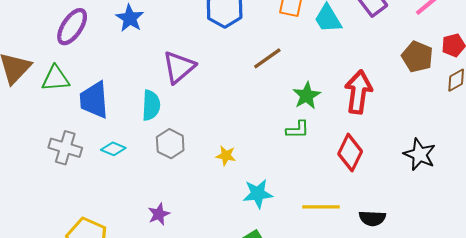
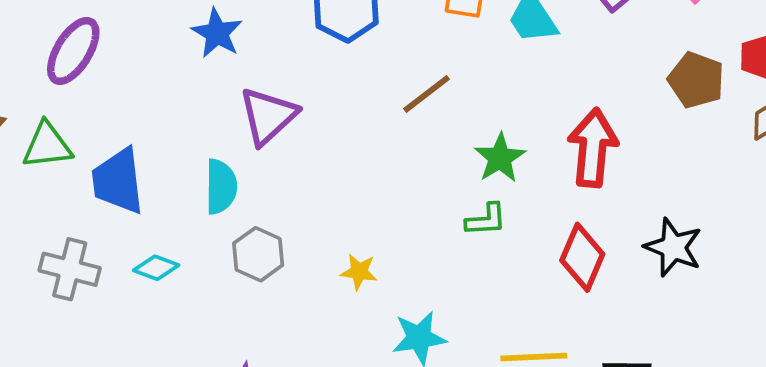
blue star: (130, 18) -> (217, 33), moved
black star: (420, 154) -> (673, 247), moved

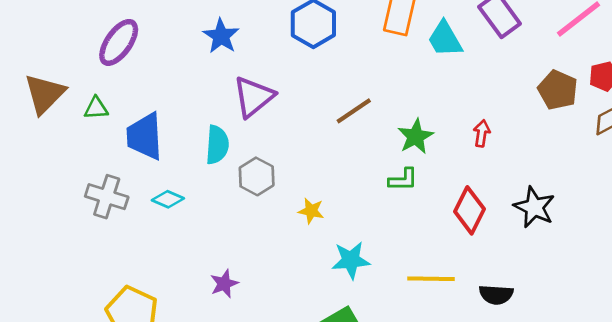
brown line: (427, 94) -> (354, 111), moved
green triangle: (47, 145) -> (96, 108), size x0.7
red arrow: (593, 148) -> (482, 133), size x0.5
gray hexagon: (258, 254) -> (257, 176), moved

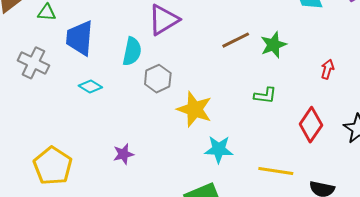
green star: (416, 137) -> (274, 45), moved
gray cross: (107, 197) -> (33, 63), moved
yellow star: (311, 211) -> (194, 109), size x1.8

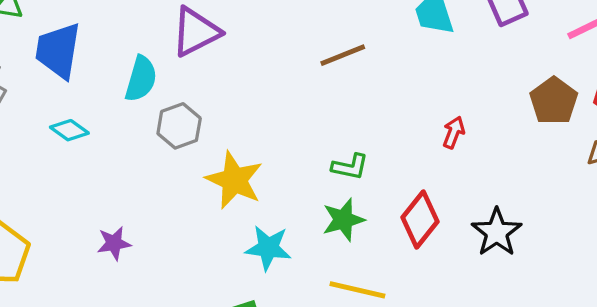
brown line: (236, 40) -> (343, 55), moved
green star: (274, 45) -> (343, 220), moved

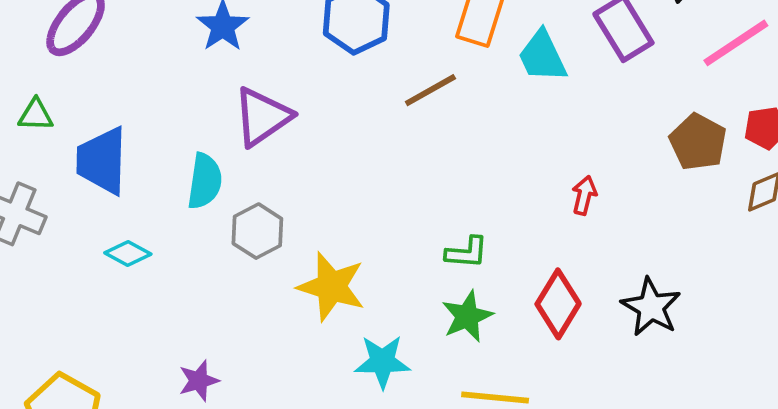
brown line: (343, 55) -> (430, 90), moved

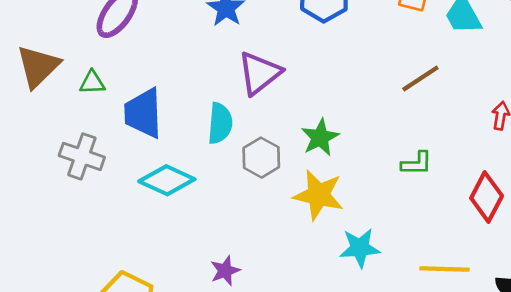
brown line: (430, 90) -> (420, 78), moved
cyan diamond: (128, 253) -> (167, 180), size x1.6
green star: (467, 316) -> (320, 137), moved

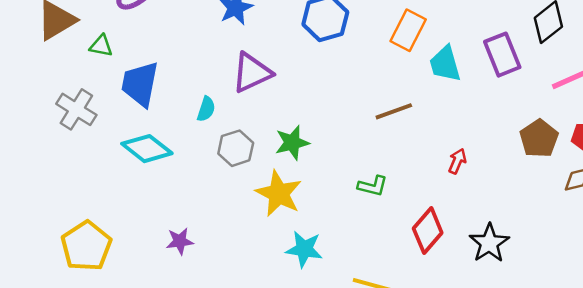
cyan semicircle: (220, 123) -> (206, 109), size x0.7

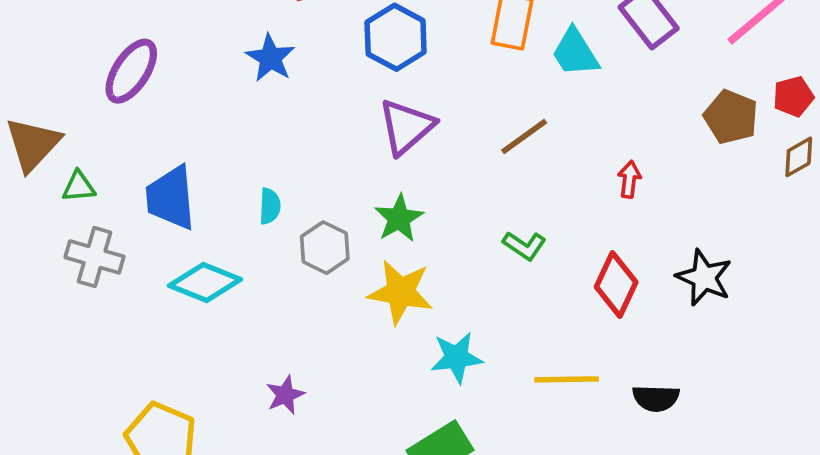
green triangle: (101, 46) -> (79, 187), moved
purple triangle: (252, 73) -> (406, 127), moved
green L-shape: (373, 186) -> (524, 246), turned 36

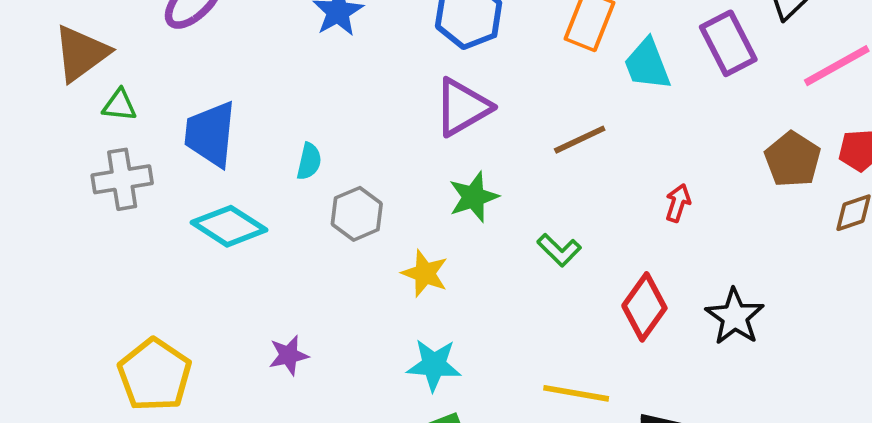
green star: (399, 218) -> (474, 197), moved
gray cross: (95, 257) -> (122, 179), turned -36
yellow star: (400, 292) -> (425, 273), size x0.7
cyan star: (457, 358) -> (434, 365), moved

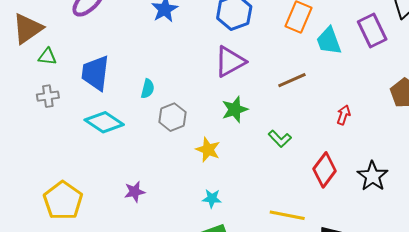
gray cross: (122, 179) -> (48, 96), size x0.7
cyan star: (434, 365) -> (212, 198), size x0.7

